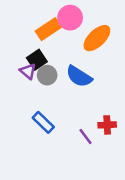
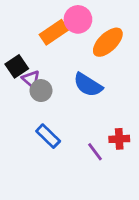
black square: (37, 60) -> (17, 66), moved
gray circle: (47, 75) -> (41, 91), moved

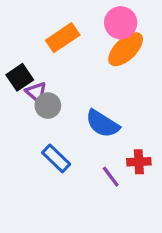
pink circle: (78, 19) -> (121, 23), moved
blue semicircle: (88, 85) -> (102, 124), moved

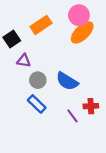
black square: (20, 77) -> (12, 39), moved
purple triangle: (36, 92) -> (24, 61), turned -32
gray circle: (48, 105) -> (38, 80), moved

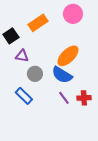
orange ellipse: (82, 32) -> (68, 56), moved
blue rectangle: (37, 104) -> (24, 96), moved
purple line: (72, 116) -> (64, 98), moved

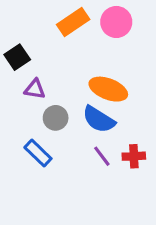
orange rectangle: (38, 23) -> (73, 22), moved
orange ellipse: (68, 56) -> (108, 89), turned 65

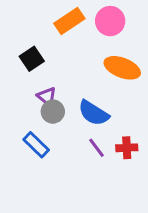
black square: (17, 57) -> (32, 59), moved
purple triangle: (35, 89) -> (47, 96), moved, turned 30
orange ellipse: (108, 89) -> (122, 68), moved

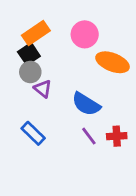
orange rectangle: (69, 21) -> (36, 33), moved
pink circle: (110, 21) -> (85, 34), moved
gray circle: (53, 112) -> (30, 72), moved

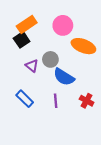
gray circle: (30, 72) -> (50, 59), moved
purple line: (89, 136) -> (56, 101), moved, turned 32
red cross: (117, 136) -> (87, 101), turned 32

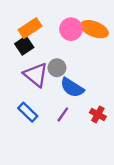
orange ellipse: (83, 46) -> (94, 29), moved
purple triangle: (32, 66) -> (36, 75), size x1.6
purple line: (56, 101) -> (63, 114), turned 40

